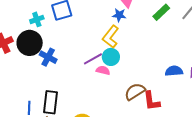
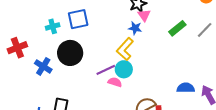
black circle: (30, 43) -> (70, 53), moved
blue cross: (48, 57) -> (43, 66), moved

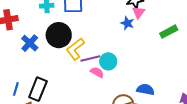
yellow L-shape: (125, 49) -> (75, 49), moved
blue semicircle: (186, 88) -> (145, 89), moved

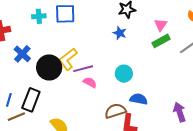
pink triangle: (139, 12) -> (161, 25), moved
black circle: (59, 35) -> (49, 67), moved
cyan circle: (108, 61) -> (124, 74), moved

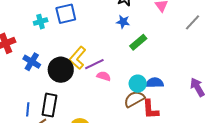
green rectangle: (161, 41) -> (138, 42), moved
cyan circle: (124, 74) -> (138, 84), moved

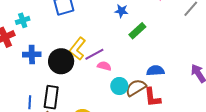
cyan cross: (41, 22) -> (23, 20), moved
blue cross: (32, 62) -> (32, 54), turned -30
cyan circle: (138, 84) -> (119, 86), moved

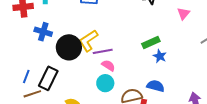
blue star: (121, 11) -> (160, 56), moved
cyan circle: (119, 86) -> (105, 83), moved

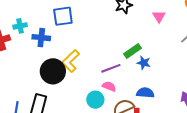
blue cross: (43, 32) -> (41, 38), moved
purple line: (103, 51) -> (111, 68), moved
pink semicircle: (108, 65) -> (109, 86), moved

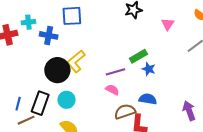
cyan circle: (95, 100) -> (67, 100), moved

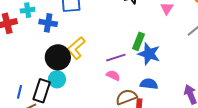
green rectangle: (138, 56) -> (138, 41), turned -36
blue star: (149, 69) -> (149, 54), size x1.6
cyan circle: (67, 100) -> (57, 79), moved

